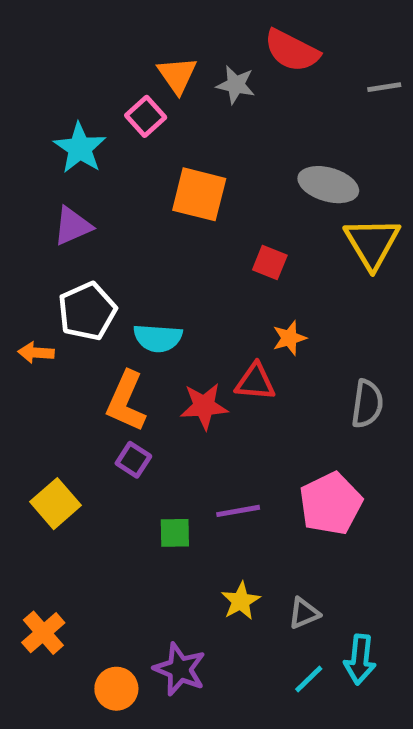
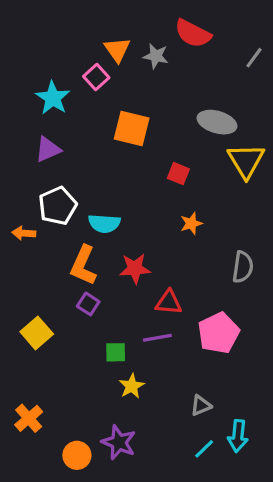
gray line: (384, 87) -> (254, 58), turned -45
red triangle: (255, 382) -> (169, 302), moved
yellow star: (241, 601) -> (132, 386), moved

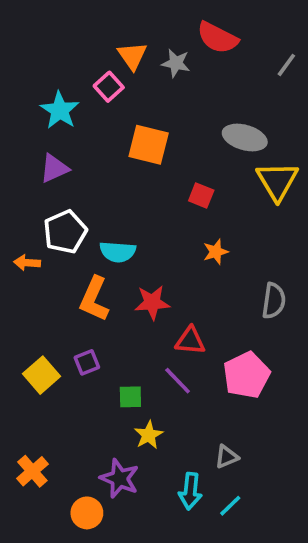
purple square: (88, 304) -> (87, 362), moved, turned 35
purple line: (157, 338) -> (178, 381), turned 56
cyan arrow: (238, 436) -> (190, 491), moved
purple star: (119, 442) -> (120, 478), moved

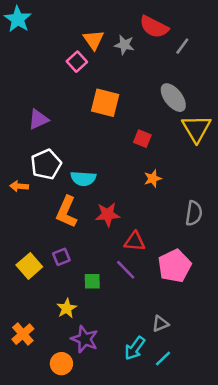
gray line: (286, 65) -> (182, 46), moved
cyan star: (60, 110) -> (18, 19), moved
gray ellipse: (245, 137) -> (173, 98), turned 36
yellow star: (149, 435) -> (67, 308), moved
cyan arrow: (190, 491) -> (135, 348), turned 30

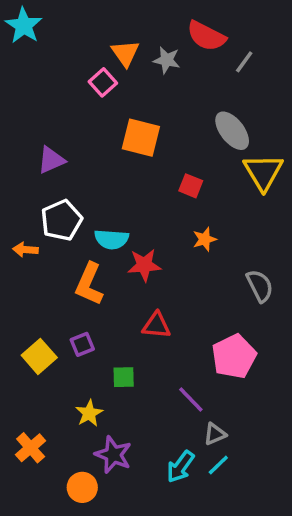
gray semicircle: (194, 213) -> (260, 286), turned -35
red star: (108, 215) -> (144, 265), moved
red triangle: (135, 241) -> (156, 325), moved
purple line: (126, 270) -> (191, 399), moved
cyan line: (163, 358) -> (218, 465), moved

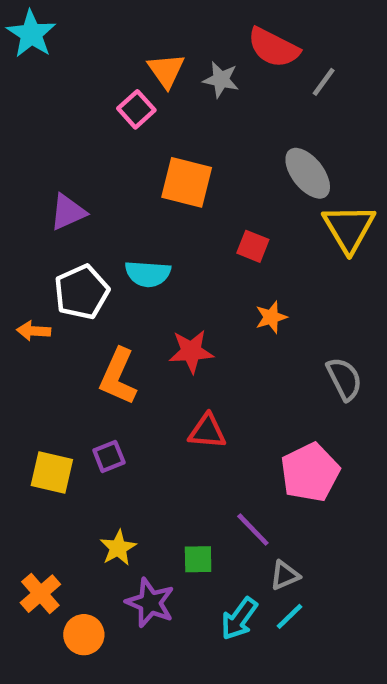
cyan semicircle: (112, 239) -> (148, 274), moved
yellow square: (39, 356) -> (52, 472), turned -36
green square: (124, 377) -> (198, 559), moved
orange circle: (82, 487) -> (84, 635), moved

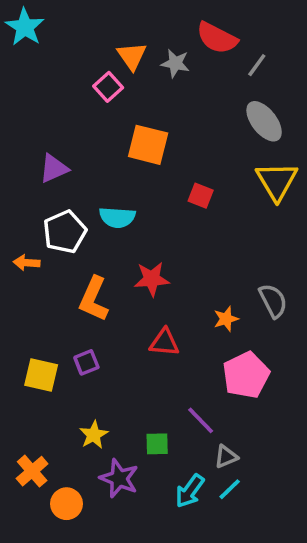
gray ellipse: (308, 173) -> (264, 121), moved
orange star: (271, 317) -> (226, 319), moved

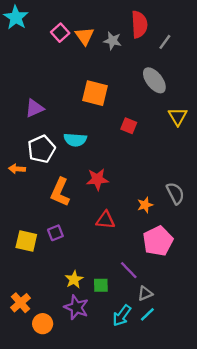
red semicircle: (217, 38) -> (139, 24), turned -120
pink square: (108, 87) -> (60, 33), moved
gray ellipse: (264, 121) -> (154, 80), moved
yellow triangle: (277, 181) -> (178, 116), size x0.7
yellow star: (94, 435) -> (74, 279), moved

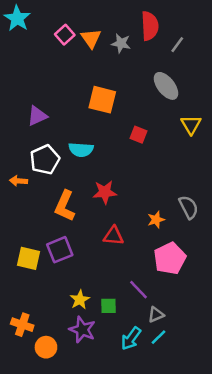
purple square: (55, 233) -> (60, 250), size x1.5
orange cross: (20, 303) -> (22, 325), turned -30

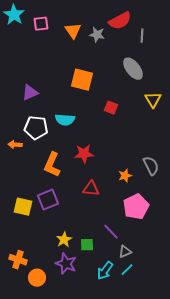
red semicircle: (150, 26) -> (120, 21), turned 65
pink square: (65, 35) -> (41, 24), moved, turned 35
gray line: (177, 45) -> (142, 36), turned -32
white pentagon: (45, 160) -> (36, 128), turned 30

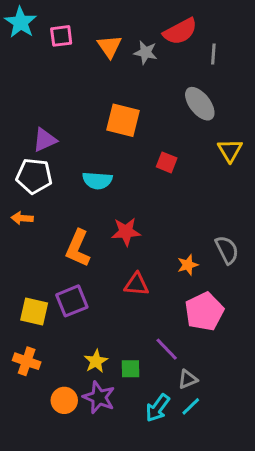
white pentagon: (36, 128) -> (34, 176), moved
orange cross: (18, 260) -> (27, 361), moved
orange circle: (37, 278) -> (64, 400), moved

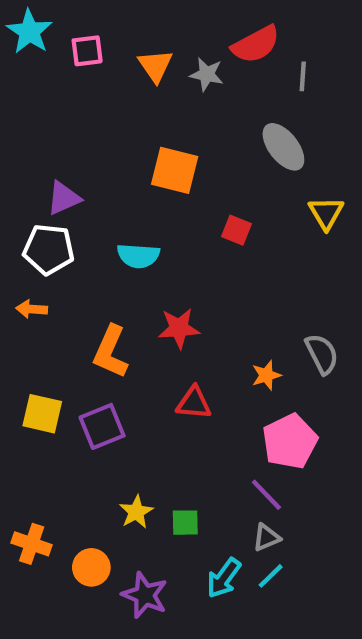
yellow square: (34, 312) -> (42, 414), moved
purple line: (167, 349) -> (266, 495), moved
orange cross: (27, 361) -> (32, 544), moved
purple star: (99, 397) -> (145, 595), moved

